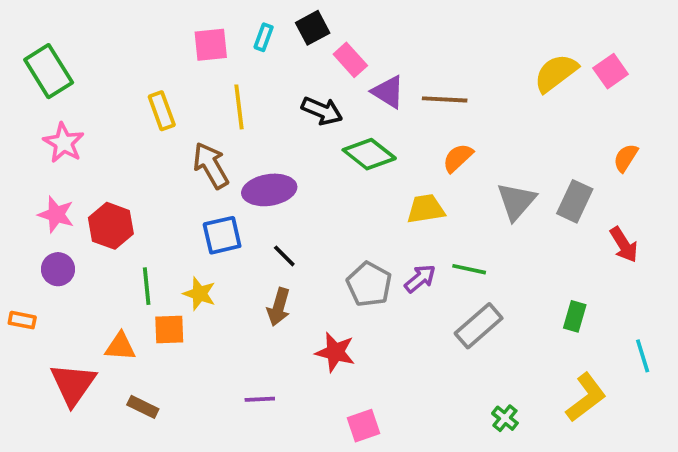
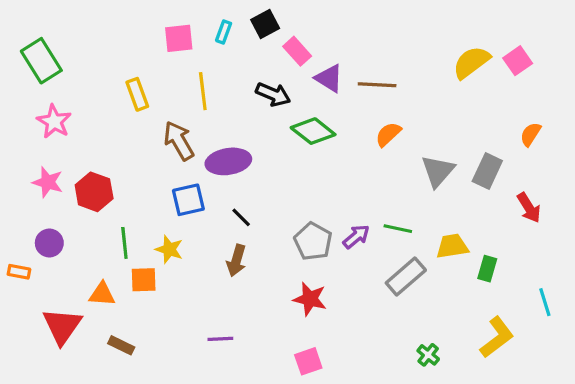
yellow trapezoid: (426, 209) -> (452, 246), moved
purple circle: (58, 269) -> (49, 243), moved
red star: (335, 352) -> (310, 299), moved

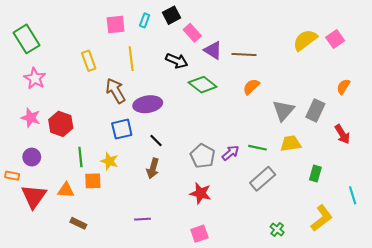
yellow trapezoid: (452, 246) -> (291, 144), moved
red triangle: (62, 326) -> (34, 196), moved

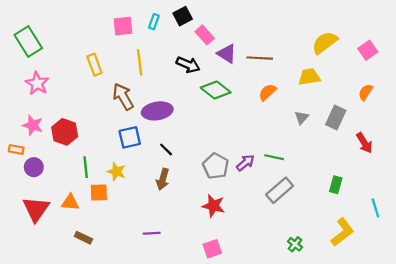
pink square: (335, 39) -> (368, 50), moved
gray triangle: (283, 110) -> (302, 118), size x0.6
yellow trapezoid: (291, 144) -> (309, 77), moved
orange rectangle: (12, 176) -> (16, 150), moved

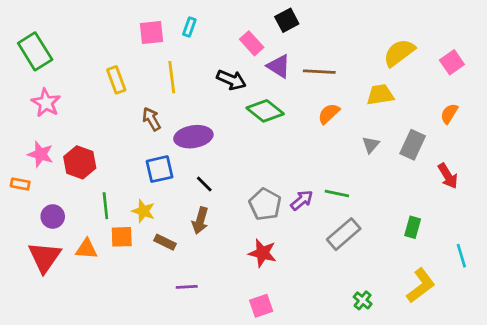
black square: (183, 16) -> (287, 20), moved
brown arrow: (123, 97) -> (151, 119), size x0.7
purple circle: (34, 167) -> (53, 216), moved
brown rectangle: (83, 238) -> (165, 242), moved

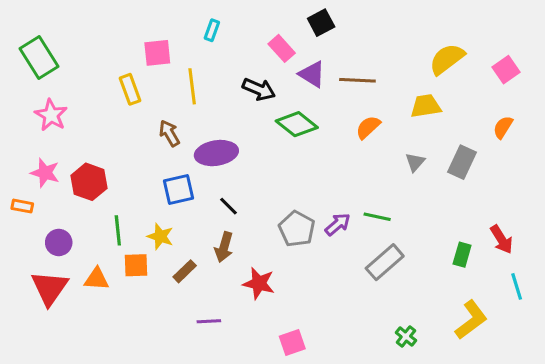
pink square: (151, 32) -> (157, 53), moved
red arrow: (448, 176) -> (501, 239), moved
brown rectangle: (165, 242) -> (185, 271), turned -70
red star: (262, 253) -> (259, 283), moved

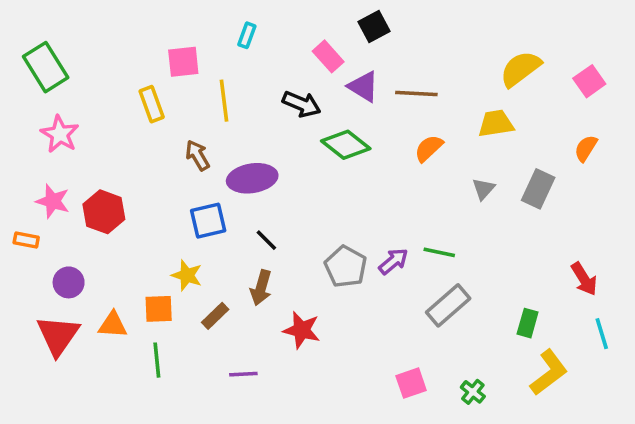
green line: (118, 230) -> (157, 360), moved
green rectangle: (462, 255) -> (528, 323), moved
pink square: (292, 343) -> (411, 383), moved

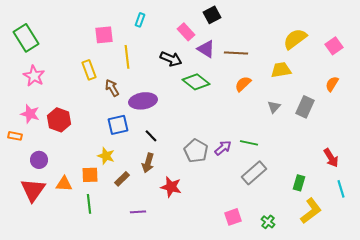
yellow rectangle: (152, 104) -> (89, 70), moved

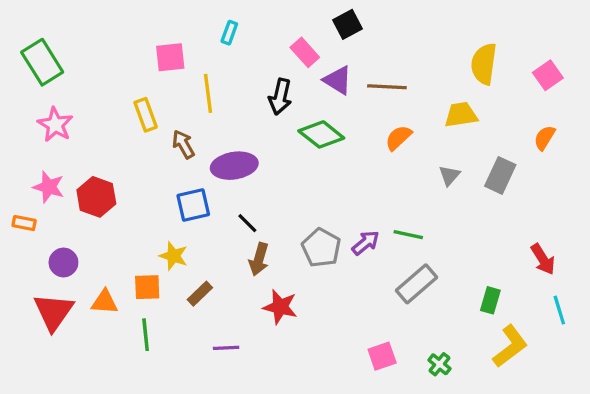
yellow semicircle: (295, 39) -> (484, 64), turned -45
black arrow: (171, 59) -> (280, 97), turned 80
brown arrow: (148, 163) -> (259, 259), moved

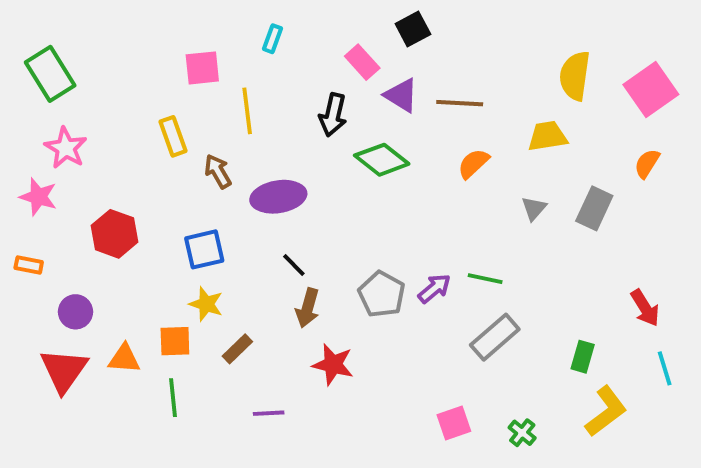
pink square: (548, 75) -> (651, 89), size x1.5
pink star: (49, 187) -> (38, 197), moved
blue square: (193, 205) -> (204, 249), moved

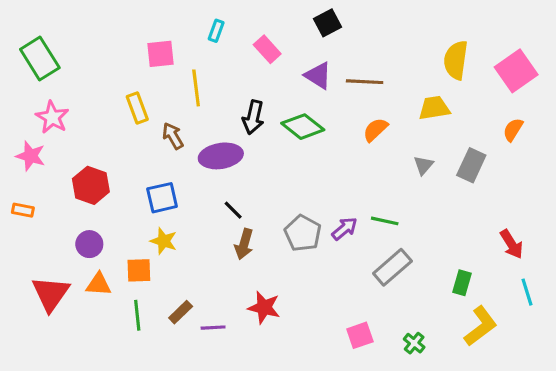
pink rectangle: (362, 62) -> (267, 49), moved
black arrow: (333, 115) -> (253, 117), moved
purple circle: (75, 312) -> (89, 244), moved
brown rectangle: (237, 349) -> (181, 312), moved
red star: (333, 364) -> (264, 307), moved

